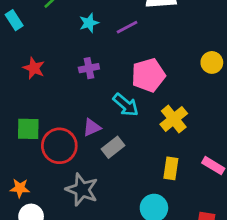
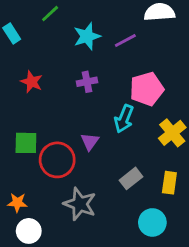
cyan star: (89, 23) -> (87, 36), size x1.4
cyan arrow: (126, 105) -> (124, 119), turned 72
purple triangle: (92, 127) -> (90, 141), turned -30
gray rectangle: (113, 147) -> (131, 178), moved

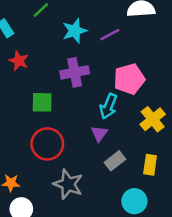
red star: (32, 82) -> (19, 61), moved
purple cross: (87, 82) -> (75, 72), size x1.5
purple triangle: (90, 141) -> (99, 134), moved
green square: (26, 143) -> (42, 102), moved

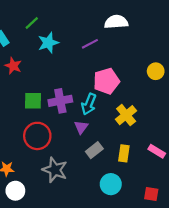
cyan star: (75, 31) -> (48, 43), moved
purple cross: (75, 72) -> (60, 101), moved

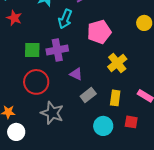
cyan arrow: (89, 104) -> (65, 19), moved
purple triangle: (81, 127) -> (76, 74), turned -40
red square: (151, 194) -> (131, 122), moved

